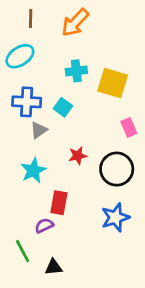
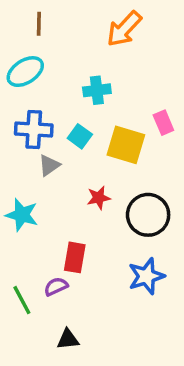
orange arrow: (75, 23) -> (124, 29), moved
yellow square: (113, 83) -> (126, 145), moved
pink rectangle: (129, 127) -> (163, 123), moved
cyan star: (33, 170) -> (22, 215), moved, turned -30
green line: (23, 251) -> (22, 300), moved

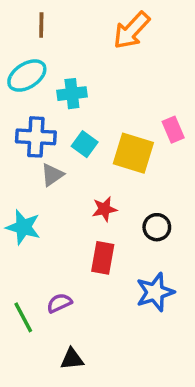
cyan cross: (97, 90) -> (72, 94), moved
black circle: (148, 215) -> (157, 227), size x0.6
red rectangle: (75, 257) -> (103, 258), moved

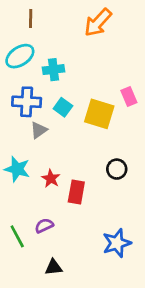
red star: (104, 209) -> (51, 179), moved, turned -30
blue star: (155, 292) -> (117, 243), moved

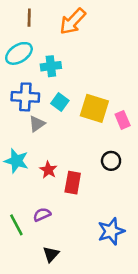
orange arrow: (98, 22) -> (73, 21), moved
pink rectangle: (129, 96) -> (123, 120), moved
black triangle: (53, 267) -> (51, 254), turned -42

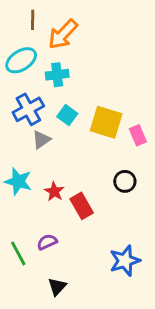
orange arrow: (73, 21) -> (63, 34), moved
blue cross: (25, 97) -> (28, 109), turned -32
red rectangle: (73, 183) -> (82, 206), turned -40

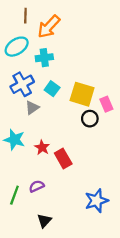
black circle: (125, 181) -> (90, 119), moved
green line: (18, 253) -> (14, 195), turned 48

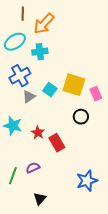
cyan square: (52, 89) -> (50, 90), moved
black circle: (90, 119) -> (81, 117), moved

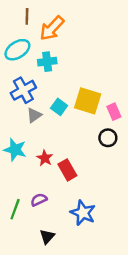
black circle: (81, 117) -> (108, 138), moved
blue star: (87, 181) -> (83, 213), moved, turned -30

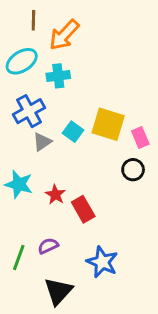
black triangle: (47, 237) -> (58, 291), size x1.5

